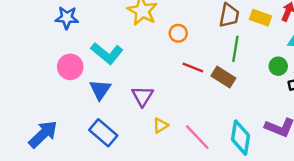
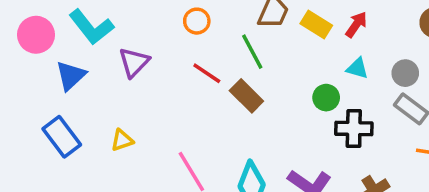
green line: (235, 49) -> (252, 52), moved, turned -50
purple triangle: (142, 96) -> (134, 62), moved
yellow triangle: (161, 125) -> (122, 140), moved

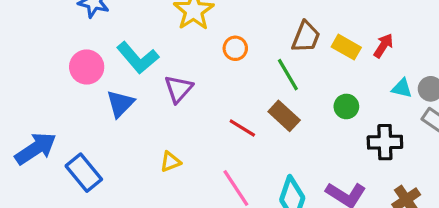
cyan triangle: (357, 68) -> (402, 88), moved
red line: (207, 73) -> (242, 128), moved
green circle: (326, 98) -> (346, 106), moved
blue rectangle: (62, 137) -> (84, 173), moved

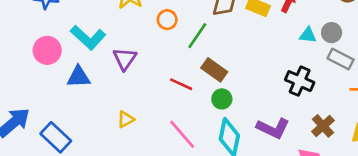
green line: (288, 75) -> (197, 36), moved, turned 72
blue triangle: (120, 104) -> (79, 77), turned 50
green circle: (346, 106) -> (222, 99), moved
black cross: (385, 142) -> (300, 81), turned 32

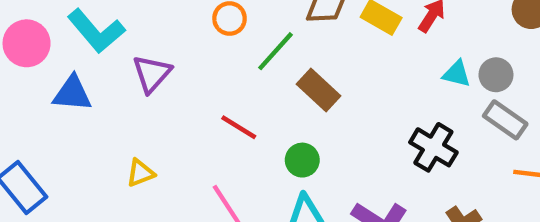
brown rectangle: (214, 70) -> (318, 90), moved

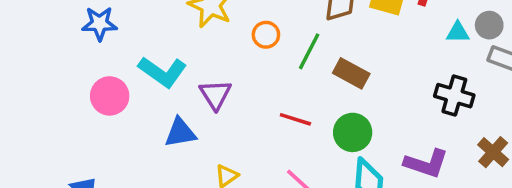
blue triangle: (72, 93) -> (180, 133), moved
green circle: (302, 160) -> (353, 132), size x1.4

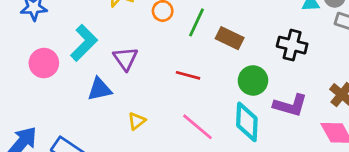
cyan L-shape: (163, 72) -> (84, 43), turned -78
black cross: (454, 96) -> (292, 45), moved
green circle: (353, 132) -> (253, 80), moved

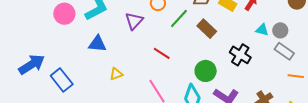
brown rectangle: (230, 38) -> (207, 29), moved
purple triangle: (125, 59) -> (134, 21), moved

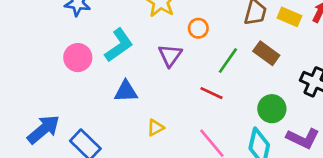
green line: (179, 19) -> (228, 60), moved

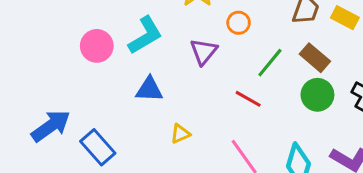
green circle: (272, 109) -> (317, 95), moved

